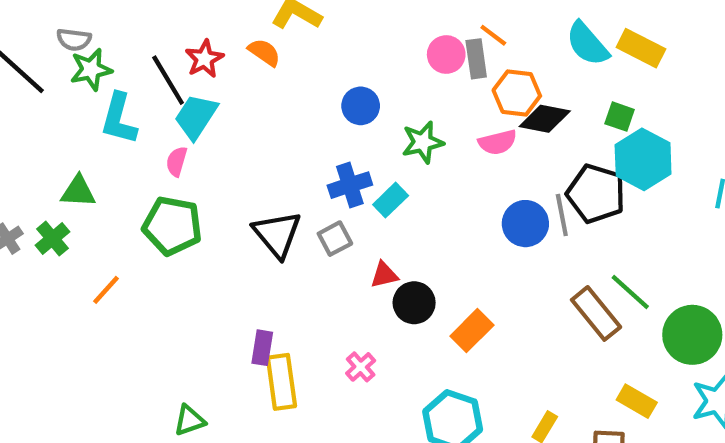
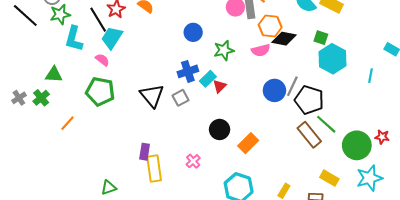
pink semicircle: (177, 161) -> (102, 60), turned 112
black pentagon: (596, 194) -> (309, 100), moved
gray line: (562, 215) -> (292, 86), turned 36
red triangle: (384, 275) -> (220, 86), moved, turned -32

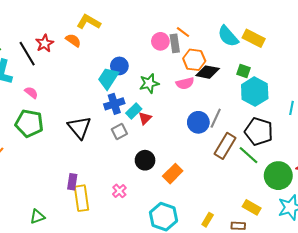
cyan trapezoid: (112, 38) -> (108, 78), moved
gray square: (180, 98) -> (119, 132), moved
black pentagon: (309, 100) -> (259, 132), moved
brown rectangle: (309, 135) -> (225, 146), moved, turned 70

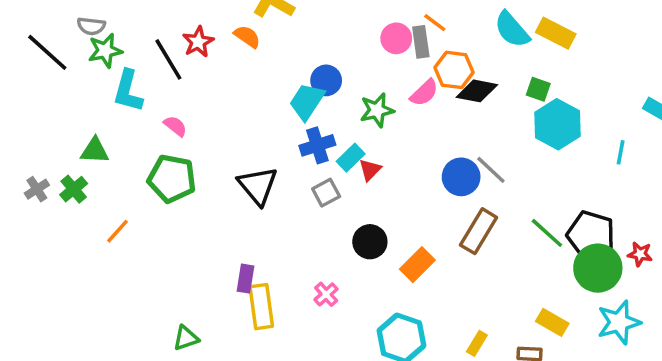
pink semicircle: (185, 83) -> (424, 93), moved, turned -30
gray line: (216, 118) -> (491, 170), turned -72
black pentagon: (259, 132) -> (591, 235), moved
brown rectangle: (225, 146) -> (479, 231), moved

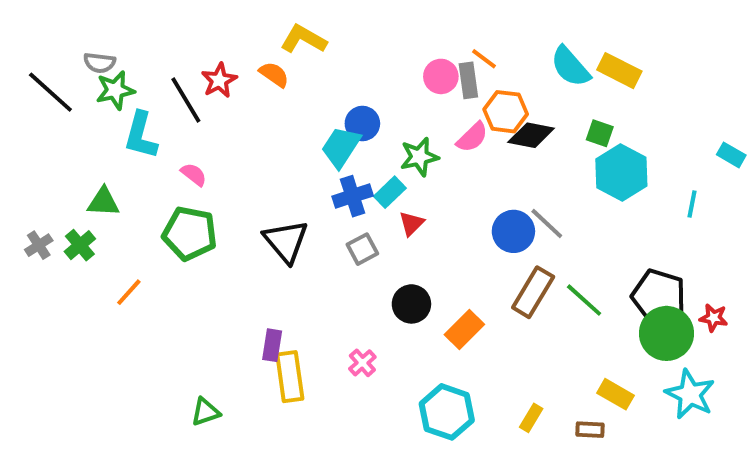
cyan rectangle: (351, 158) -> (390, 192), moved
green line: (547, 233) -> (584, 300), moved
cyan star: (619, 322) -> (690, 394), turned -30

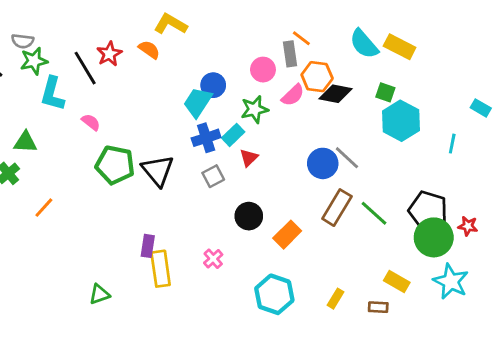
pink circle: (441, 76) -> (263, 70), moved
green pentagon: (190, 233) -> (115, 165), moved

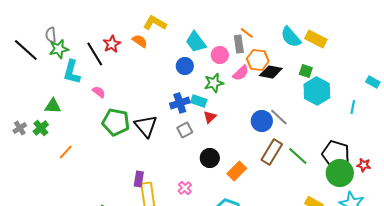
gray semicircle: (23, 41) -> (51, 35), turned 77
cyan trapezoid: (198, 102) -> (196, 42), moved, turned -70
cyan rectangle: (233, 135) -> (199, 101), turned 63

